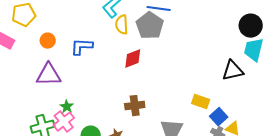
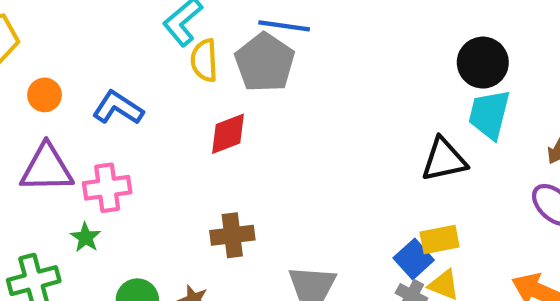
blue L-shape: (82, 47) -> (118, 108), turned 30
yellow rectangle: (201, 102) -> (440, 240), moved, turned -30
pink cross: (64, 122) -> (107, 188), moved, turned 30

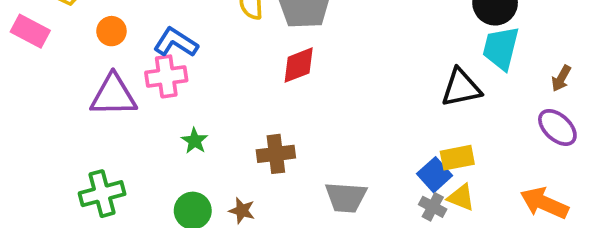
red diamond: (228, 134) -> (299, 65), moved
pink cross: (107, 188) -> (166, 76), moved
green star: (86, 237) -> (195, 141), moved

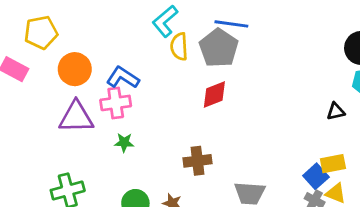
orange circle: (111, 31) -> (75, 69), size x1.5
black triangle: (461, 88) -> (336, 111), size x0.6
green star: (195, 141) -> (124, 142), moved, turned -30

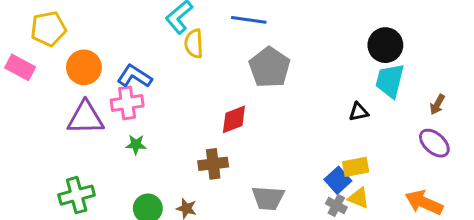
gray pentagon: (219, 48) -> (270, 67), moved
red diamond: (214, 95) -> (234, 119), moved

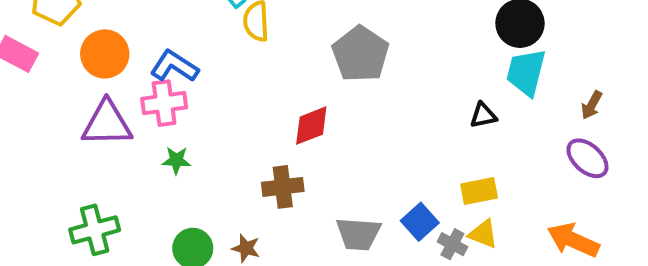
blue square: (338, 180) -> (420, 222), moved

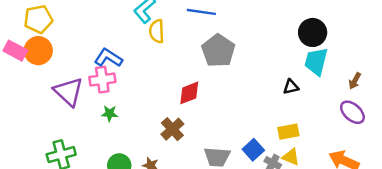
orange circle: (105, 54) -> (38, 51), moved
purple triangle: (107, 124) -> (68, 92), turned 44
brown cross: (283, 187) -> (172, 129), turned -35

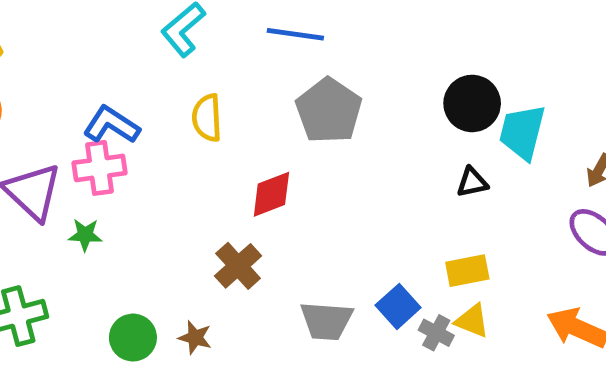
yellow semicircle: (157, 31) -> (207, 118), moved
black circle: (313, 32) -> (472, 103), moved
green star: (110, 113) -> (85, 235), moved

